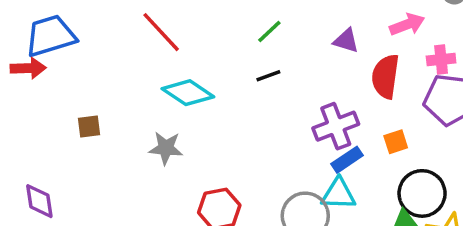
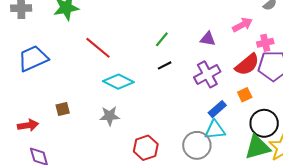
red arrow: (28, 68) -> (28, 125), moved
red semicircle: (385, 76) -> (247, 65), moved, turned -130
purple cross: (336, 126) -> (207, 74), moved

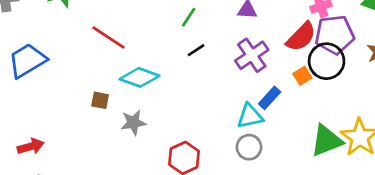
brown square: (63, 109) -> (100, 100), moved, turned 32
black circle: (264, 123) -> (327, 61), moved
cyan triangle: (215, 130) -> (250, 116), moved
gray circle: (197, 145) -> (249, 147), size x0.7

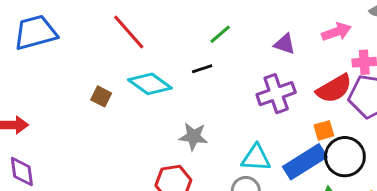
black line: (196, 50) -> (202, 69), moved
black circle: (327, 61) -> (345, 157), moved
blue rectangle: (270, 98) -> (305, 162), moved, size x1.6
gray star: (133, 123) -> (193, 137), moved

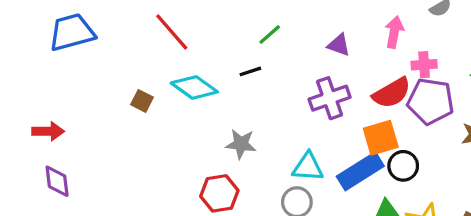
pink arrow: (336, 32) -> (394, 32), turned -60
orange square: (324, 130) -> (381, 138), size x1.6
black circle: (345, 157) -> (403, 166), size x0.7

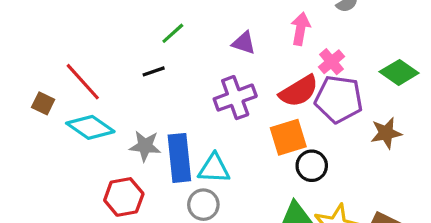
red line: (172, 32) -> (83, 82), moved
pink cross: (424, 65) -> (332, 62), turned -35
cyan diamond: (194, 87) -> (90, 127), moved
blue rectangle: (360, 171) -> (179, 158), moved, turned -63

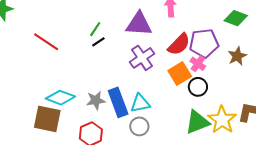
purple triangle: (244, 43) -> (139, 24), size x1.8
pink cross: (332, 62) -> (198, 64), moved
black line: (154, 71) -> (98, 42), moved
red line: (83, 82) -> (46, 42), moved
brown square: (43, 103) -> (47, 119), moved, size x2.0

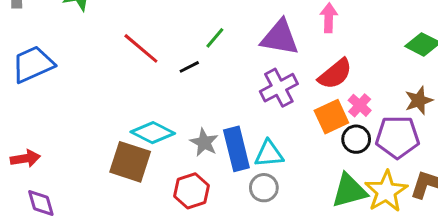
black line: (98, 42) -> (189, 67), moved
purple pentagon: (204, 43) -> (397, 137), moved
gray star: (96, 100) -> (204, 142), turned 30

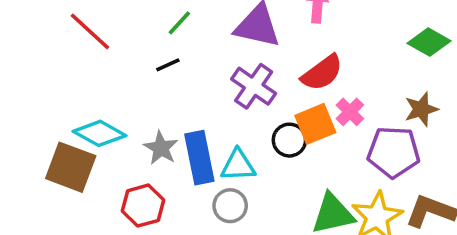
black line: (189, 67) -> (168, 65), moved
purple cross: (279, 88) -> (254, 86), turned -30
black circle: (356, 139) -> (289, 140), moved

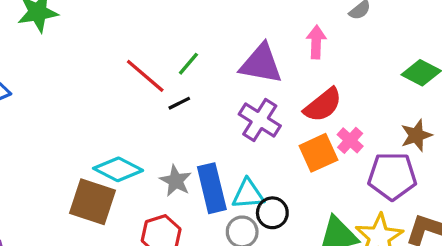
red line: (90, 31) -> (145, 76), moved
black circle: (289, 140) -> (272, 213), moved

